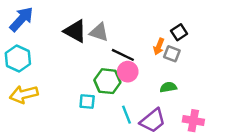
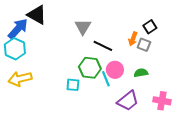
blue arrow: (21, 19) -> (18, 29), moved
black triangle: (75, 31) -> (37, 15), moved
gray triangle: (99, 32) -> (83, 27), turned 42
pink circle: (128, 72) -> (115, 70), moved
cyan line: (127, 115) -> (106, 79), moved

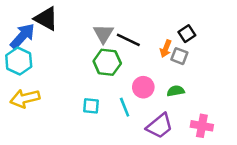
black line: (103, 46) -> (128, 40), moved
green hexagon: (90, 68) -> (107, 62), moved
cyan line: (106, 79) -> (125, 107), moved

